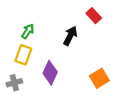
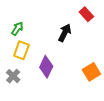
green arrow: (28, 31) -> (17, 29), moved
gray cross: (14, 83) -> (13, 76), turned -32

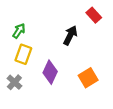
orange square: (91, 72) -> (88, 78), moved

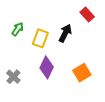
yellow rectangle: (23, 54) -> (40, 38), moved

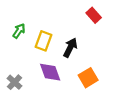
black arrow: (65, 33) -> (70, 48), moved
purple diamond: (47, 67) -> (50, 72), turned -45

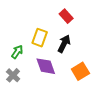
red rectangle: (94, 15) -> (66, 16), moved
green arrow: (19, 31) -> (17, 52), moved

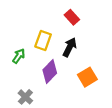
purple diamond: (46, 66) -> (50, 71), turned 65
gray cross: (13, 75) -> (25, 97), moved

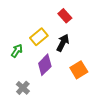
yellow rectangle: (43, 40) -> (39, 37), turned 30

